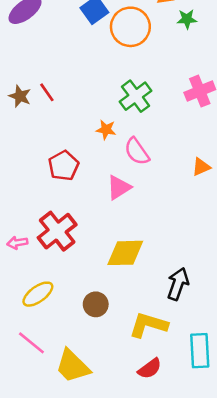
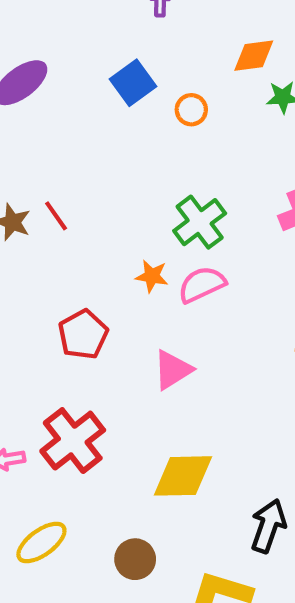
orange circle: (130, 27) -> (191, 110), size x0.5
pink semicircle: (137, 151) -> (202, 285), moved, turned 100

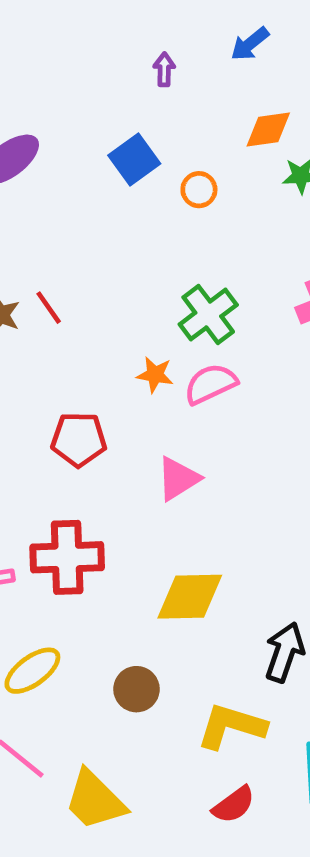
red pentagon: (83, 334) -> (79, 439), turned 30
red cross: (73, 441) -> (67, 557), turned 36

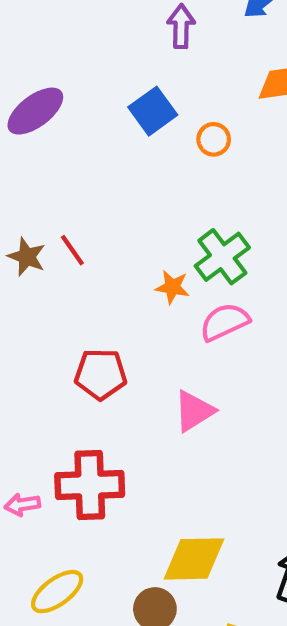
purple arrow: (164, 69) -> (181, 26), size x1.4
orange star: (155, 375) -> (172, 287), moved
yellow diamond: (190, 597) -> (194, 559), moved

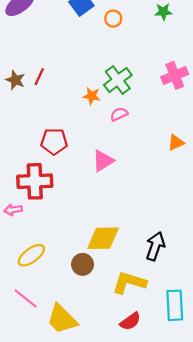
red line: (72, 250) -> (39, 77), turned 60
pink semicircle: (225, 322) -> (119, 114), size x0.7
red cross: (90, 485) -> (35, 181), moved

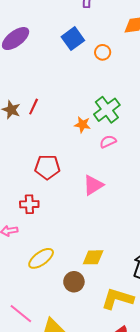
red cross: (35, 181) -> (29, 204), size x0.6
yellow diamond: (103, 238) -> (93, 257), size x0.7
yellow ellipse: (31, 255) -> (41, 258), moved

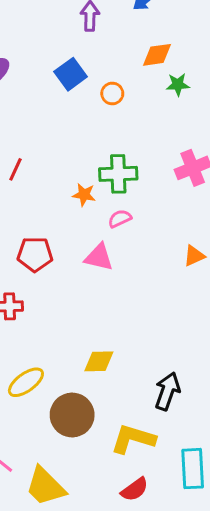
green cross: (107, 110) -> (118, 174), turned 35
pink triangle: (93, 185) -> (99, 257), moved, turned 45
yellow diamond: (93, 257) -> (99, 361), moved
brown circle: (74, 282) -> (72, 415), size x1.5

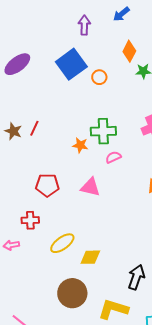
orange diamond: (157, 55) -> (129, 51), turned -55
blue square: (71, 74) -> (71, 64), size x1.4
pink semicircle: (120, 219) -> (113, 157), moved
yellow ellipse: (26, 382) -> (62, 243), moved

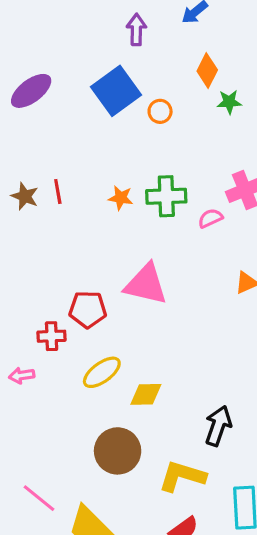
red line: (34, 128) -> (58, 192), turned -35
orange star: (80, 145) -> (121, 198), moved
pink semicircle: (113, 157) -> (210, 218), moved
red pentagon: (47, 185) -> (88, 309), moved
pink triangle: (90, 187) -> (146, 284), size x1.4

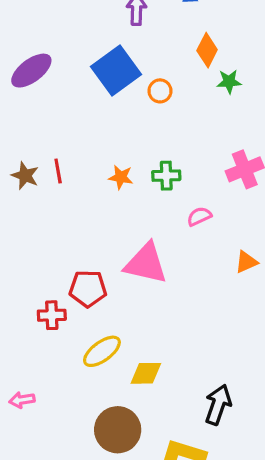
green cross: (166, 196) -> (166, 176), size x0.7
pink semicircle: (210, 218) -> (199, 216), moved
pink arrow: (22, 375) -> (22, 400), moved

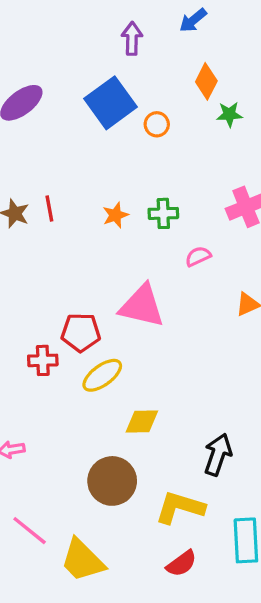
orange star: (121, 177) -> (115, 215), turned -30
yellow ellipse: (102, 351) -> (102, 375), moved

